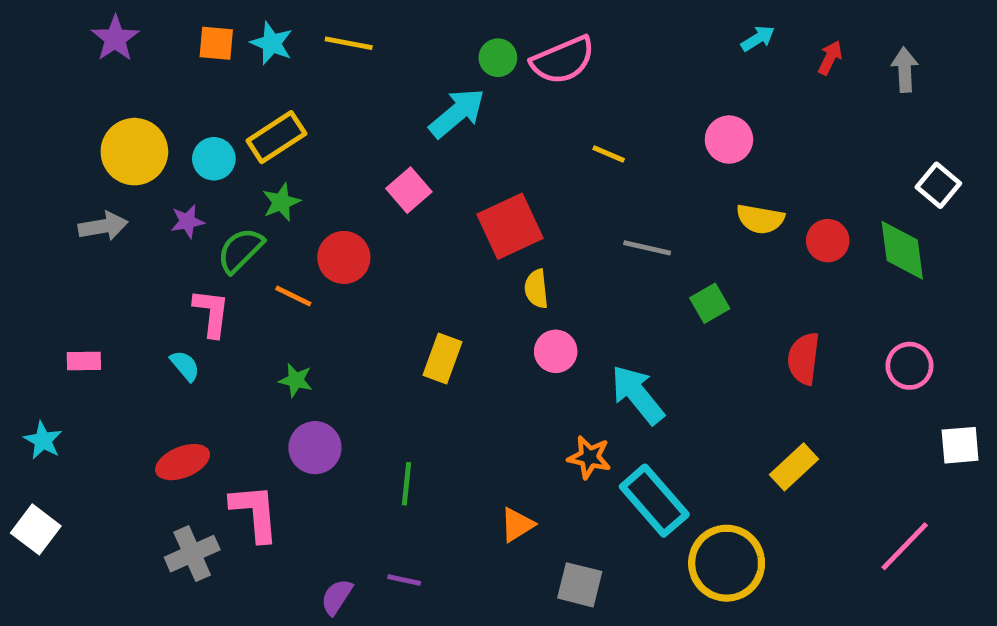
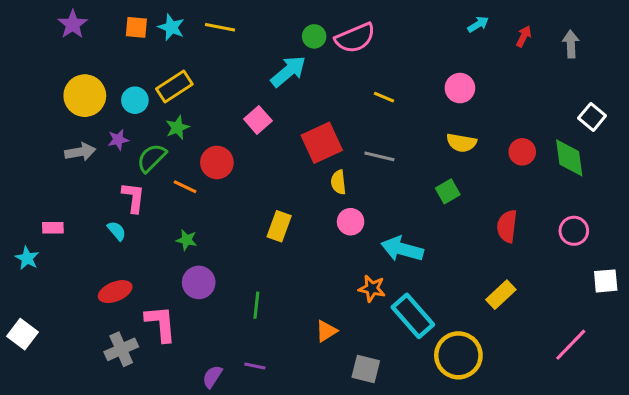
yellow semicircle: (760, 219) -> (461, 143), moved
gray arrow: (103, 226) -> (80, 152), moved
gray line: (647, 248) -> (379, 156), moved
cyan arrow: (638, 395) -> (402, 249), turned -36
cyan star: (43, 440) -> (27, 258), moved

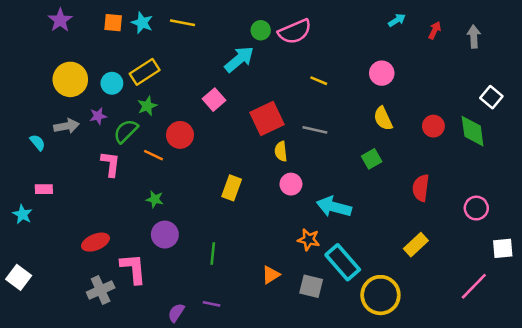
yellow semicircle: (461, 143) -> (383, 119), turned 55
cyan semicircle: (117, 231) -> (38, 142), moved
pink circle: (574, 231) -> (476, 208), moved
white square: (606, 281) -> (503, 248), moved
gray square: (366, 369) -> (311, 286), moved

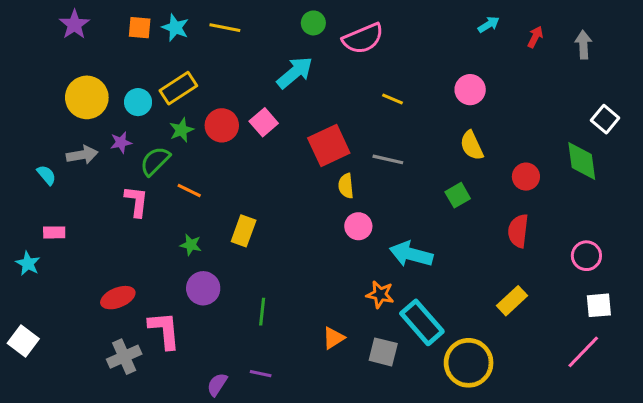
green circle: (261, 30) -> (313, 23), moved
red circle: (433, 126) -> (526, 177), moved
red circle: (180, 135) -> (222, 125), moved
yellow rectangle: (232, 188) -> (244, 231), moved
white square: (503, 248) -> (599, 305), moved

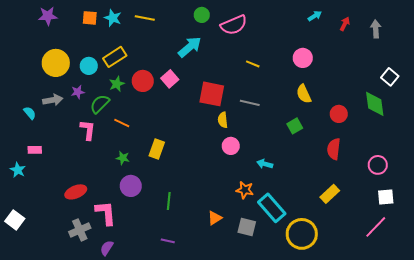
purple star: (74, 24) -> (48, 16), turned 30
red square: (329, 146) -> (212, 94), turned 36
cyan arrow: (411, 254) -> (265, 164), size x0.6
purple semicircle: (217, 384) -> (107, 248), moved

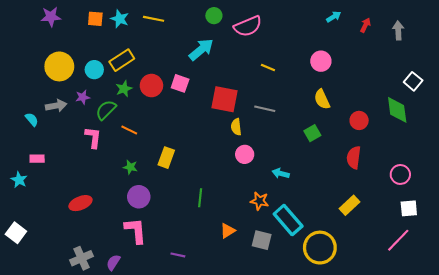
pink square: (170, 79) -> (180, 83), turned -30
green line: (169, 201) -> (200, 198), moved
pink L-shape: (106, 213) -> (136, 231), moved
gray cross: (80, 230) -> (82, 258), moved

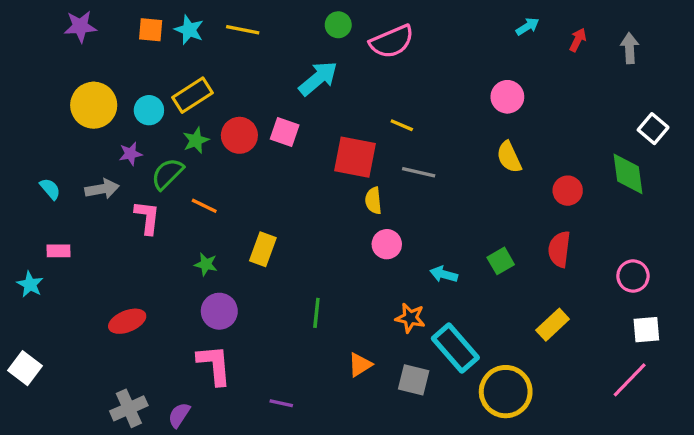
yellow line: (268, 68) -> (402, 125), moved
gray arrow: (56, 106) -> (102, 189), moved
green square: (312, 133) -> (501, 261), moved

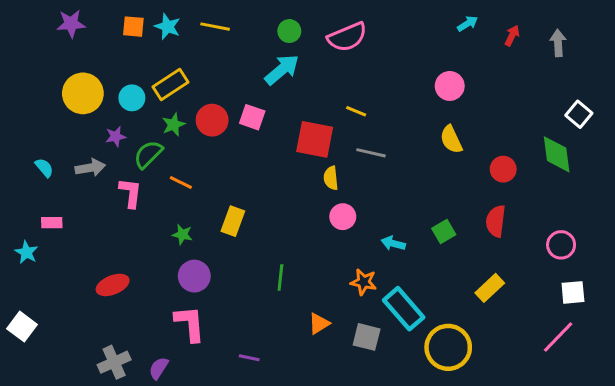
green circle: (338, 25) -> (289, 31), moved

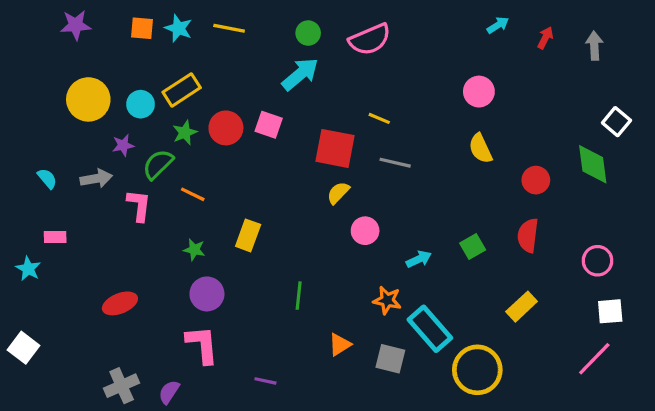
yellow semicircle: (331, 178) -> (338, 193), moved, turned 50
cyan arrow: (393, 243) -> (419, 259), turned 140

